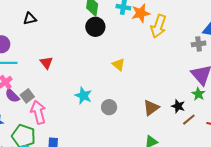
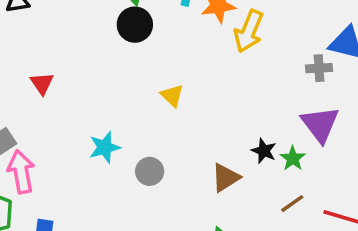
green star: (198, 94) -> (293, 158), moved
cyan star: (83, 96) -> (105, 147), turned 30
black star: (178, 106) -> (264, 151), moved

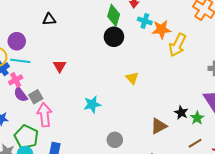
gray circle: (150, 171) -> (115, 140), moved

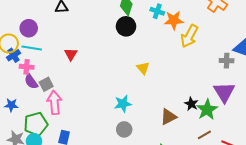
pink cross: (16, 80) -> (27, 67), turned 32
cyan star: (92, 104) -> (123, 104), moved
green star: (197, 118) -> (207, 110), size x1.5
green pentagon: (26, 137) -> (36, 124), turned 30

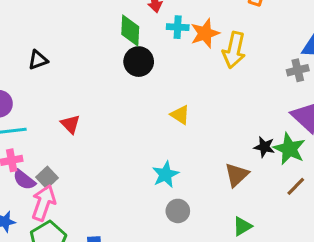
pink arrow: (54, 103) -> (44, 203), moved, turned 40

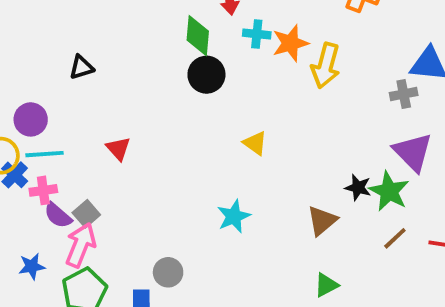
gray circle: (178, 211) -> (168, 272), moved

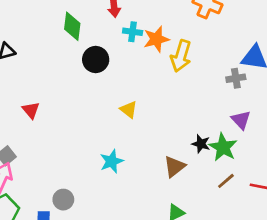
green diamond: (198, 36) -> (72, 26), moved
purple triangle: (413, 152) -> (241, 120), size x0.7

